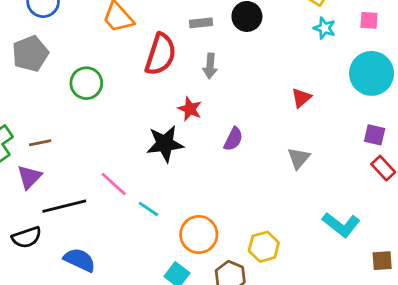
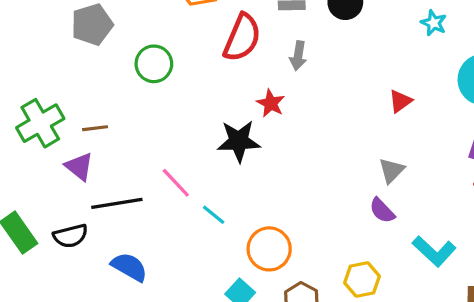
purple semicircle: (233, 139) -> (382, 211), moved, turned 105
purple triangle: (29, 177) -> (79, 167), turned -40
yellow hexagon: (264, 247) -> (362, 280), moved

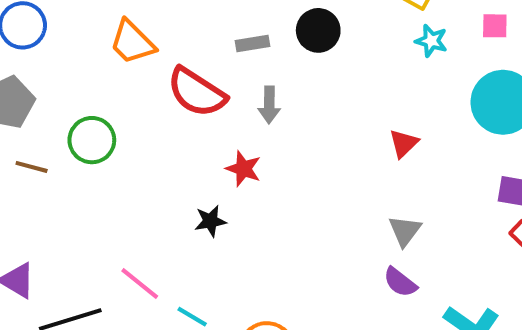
red semicircle: (242, 38) -> (197, 92), turned 108
brown line: (95, 128) -> (32, 167), moved, turned 30
black star: (239, 141) -> (210, 221), size x0.6

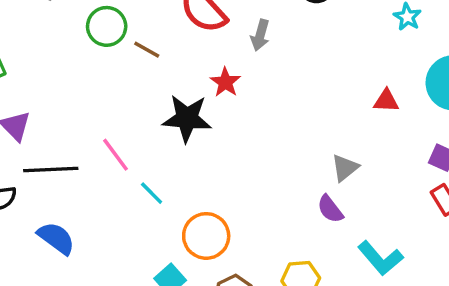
red triangle: (404, 143) -> (386, 101), moved, turned 32
brown line: (32, 167) -> (147, 50), moved
black star: (210, 221) -> (187, 118), size x1.8

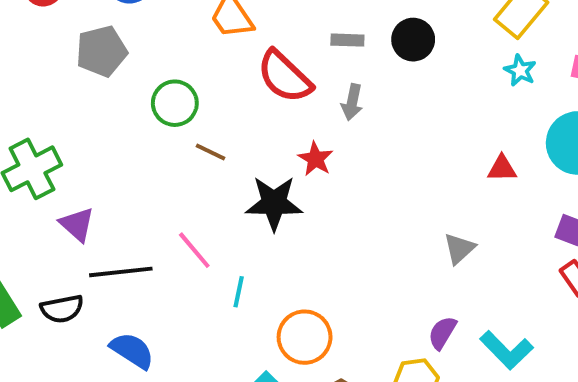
brown line: (147, 50) -> (211, 152), moved
cyan line: (152, 193) -> (239, 292), turned 60
purple semicircle: (330, 209) -> (442, 333), moved, turned 72

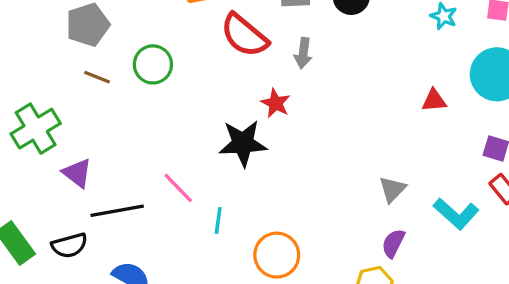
brown line: (211, 152) -> (97, 77), moved
gray triangle: (459, 249) -> (392, 189), moved
cyan L-shape: (507, 350) -> (456, 214), moved

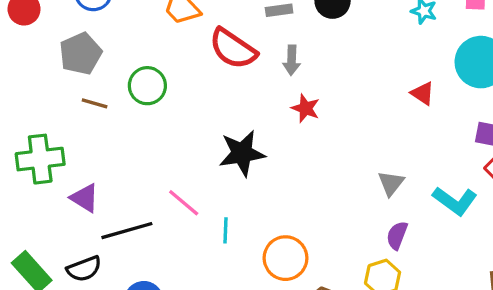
red triangle: (434, 100) -> (423, 93), turned 45
red star: (276, 103) -> (306, 108), moved
green cross: (36, 129) -> (40, 159), turned 30

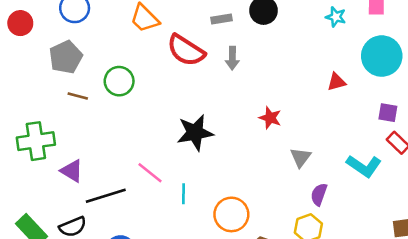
red triangle: (423, 93) -> (336, 82), turned -48
red star: (306, 108) -> (270, 118), moved
gray triangle: (391, 183) -> (301, 157), moved

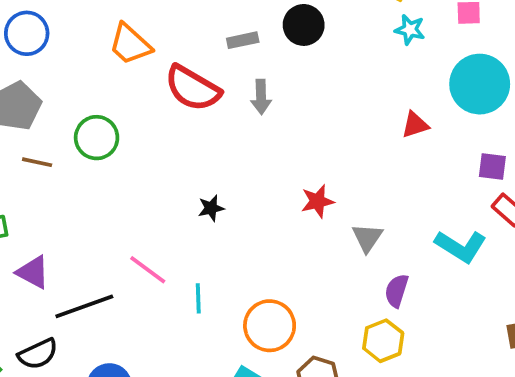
red star: (270, 118) -> (317, 201), moved, turned -30
black star: (195, 133) -> (211, 208), size x0.5

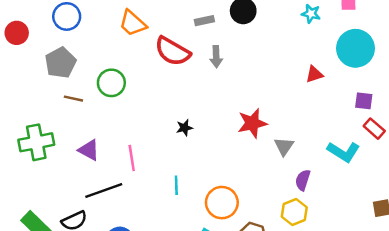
red star: (317, 201) -> (252, 123), size x1.4
pink line: (148, 270) -> (132, 158), moved, turned 45
purple triangle: (33, 272) -> (89, 150), moved

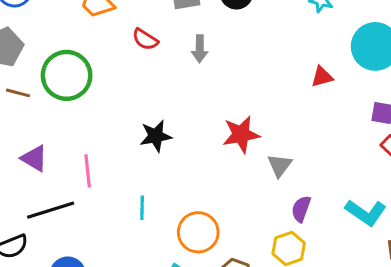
red semicircle: (172, 51) -> (145, 39), size x0.6
green circle: (111, 83) -> (67, 75), size x1.4
black star: (184, 128) -> (156, 136), size x1.5
cyan L-shape: (344, 152) -> (366, 213), moved

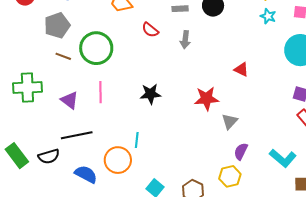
red triangle: (322, 77) -> (241, 69), moved, turned 35
pink line: (88, 171) -> (100, 92), moved
orange circle: (198, 232) -> (118, 160), moved

